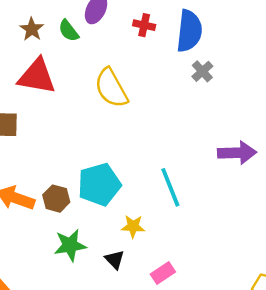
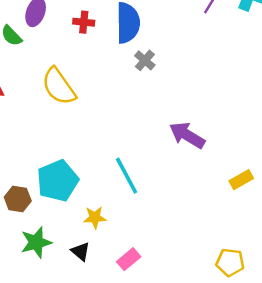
purple arrow: (237, 153) -> (187, 135), turned -141

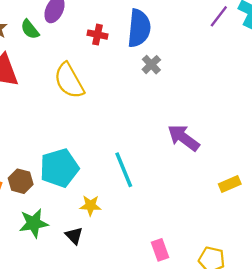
red cross: (84, 22) -> (97, 35), moved
pink rectangle: (129, 259) -> (160, 250), moved, turned -75

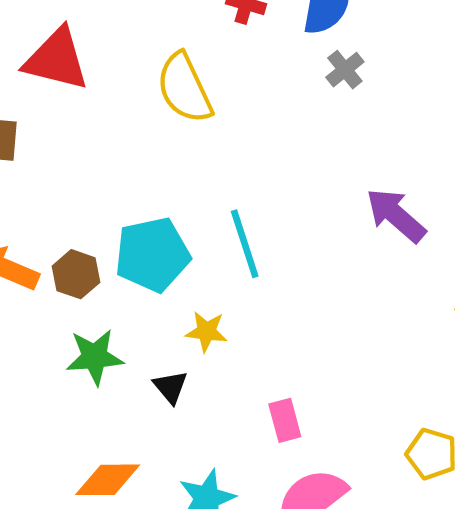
cyan line: (124, 170) -> (245, 244), moved
pink rectangle: (160, 250) -> (285, 420), moved

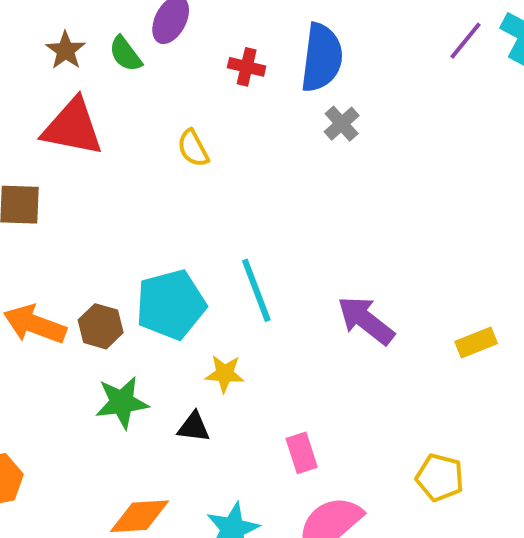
yellow semicircle: (184, 88) -> (193, 148), size x0.6
purple arrow: (396, 215) -> (366, 320), moved
black triangle: (170, 387) -> (194, 427), turned -40

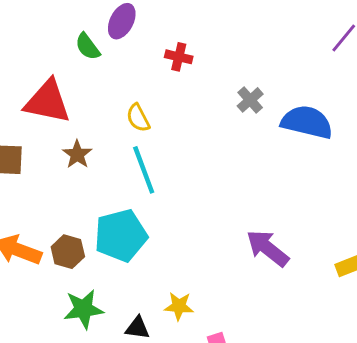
brown star: (66, 50) -> (77, 154), moved
blue semicircle: (322, 58) -> (307, 122), moved, turned -84
cyan line: (256, 290) -> (144, 170), moved
yellow star: (225, 374) -> (179, 306), moved

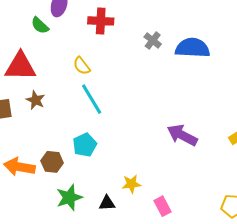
red cross: (179, 57) -> (101, 21), size x1.4
brown star: (77, 154) -> (36, 100), moved
cyan pentagon: (121, 236) -> (85, 145), size x0.7

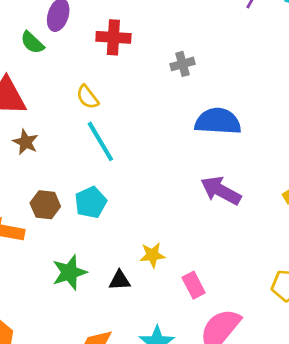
gray cross: (153, 40) -> (182, 64), turned 36
blue semicircle: (192, 48) -> (218, 121), moved
brown hexagon: (52, 162) -> (45, 205), moved

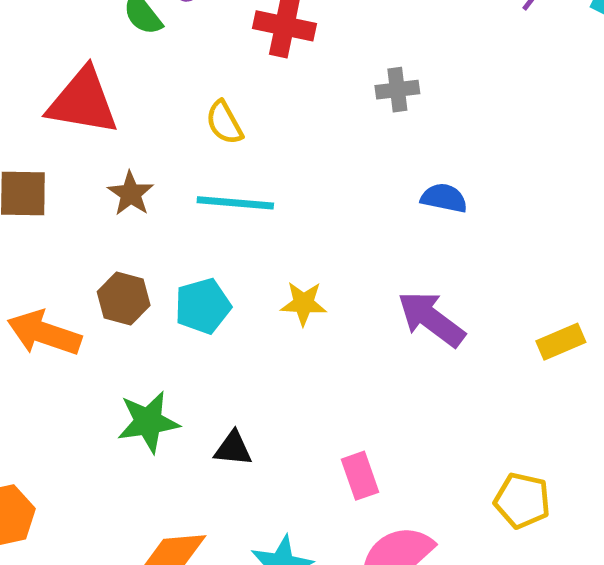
blue semicircle: (218, 121) -> (444, 198), size x0.6
cyan line: (100, 141) -> (235, 203), turned -63
brown star: (26, 142) -> (131, 194), moved
yellow star: (152, 255) -> (304, 303), moved

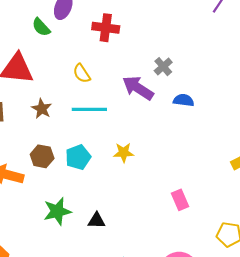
gray cross: (397, 90) -> (163, 67), moved, turned -30
purple arrow: (431, 319) -> (138, 88), moved
pink rectangle: (360, 476) -> (180, 200), moved

